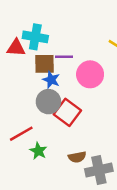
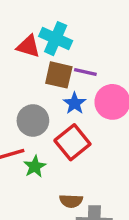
blue star: (51, 80) -> (75, 103), moved
gray circle: (48, 102) -> (33, 120), moved
green star: (38, 151) -> (35, 167), moved

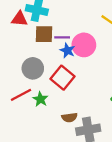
purple line: (85, 72) -> (62, 37), moved
blue star: (75, 103) -> (67, 50), moved

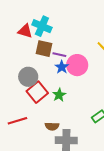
red square: (62, 78) -> (37, 92), moved
red line: (21, 95) -> (17, 121), moved
green star: (40, 99) -> (59, 95), moved

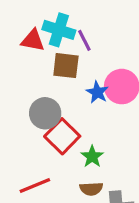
purple line: (59, 55) -> (84, 40), moved, turned 56
green star: (59, 95) -> (92, 157), moved

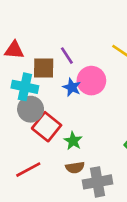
cyan cross: (59, 30) -> (25, 87), moved
purple line: (84, 40) -> (67, 56), moved

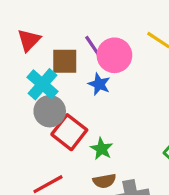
red triangle: (14, 50) -> (29, 40), turned -50
pink circle: (91, 81) -> (114, 55), moved
cyan cross: (25, 87) -> (42, 84), turned 30

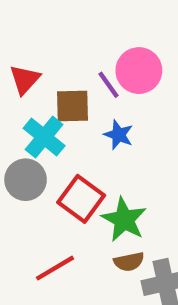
pink circle: (114, 55) -> (139, 71), moved
gray circle: (50, 111) -> (26, 180), moved
green star: (102, 149) -> (124, 220), size x1.5

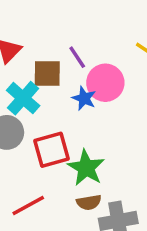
pink circle: (139, 71) -> (105, 83), moved
red square: (81, 199) -> (52, 150), turned 36

